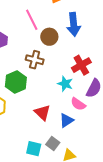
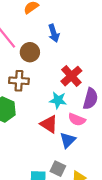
blue arrow: (74, 24) -> (54, 33), size x0.7
red triangle: (42, 113) -> (49, 124), moved

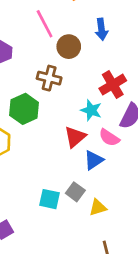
red triangle: (49, 124) -> (75, 137), turned 36

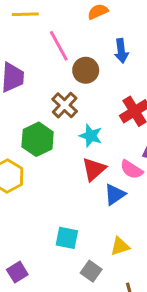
brown cross: (49, 78) -> (65, 105), turned 30
cyan star: (91, 110) -> (91, 136), moved
gray square: (75, 192) -> (91, 271), moved

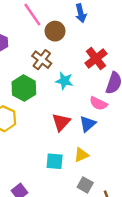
red triangle: (94, 169) -> (61, 122), moved
yellow triangle: (120, 246) -> (81, 155), moved
gray square: (91, 271) -> (85, 185), moved

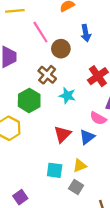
gray square: (85, 185) -> (76, 187), moved

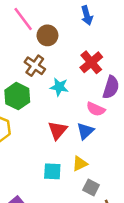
blue arrow: (86, 33) -> (87, 15), moved
gray square: (76, 187) -> (91, 187), moved

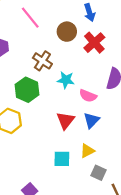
brown circle: (47, 35) -> (67, 32), moved
red cross: (91, 62) -> (94, 43), moved
pink semicircle: (96, 109) -> (88, 96), moved

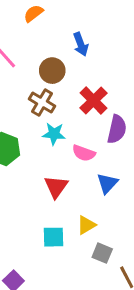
red cross: (94, 43) -> (93, 101), moved
brown cross: (42, 61) -> (42, 103), moved
blue triangle: (91, 120) -> (107, 183), moved

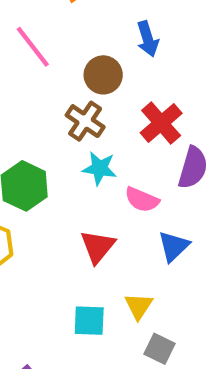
yellow triangle: (86, 225) -> (139, 306), turned -30

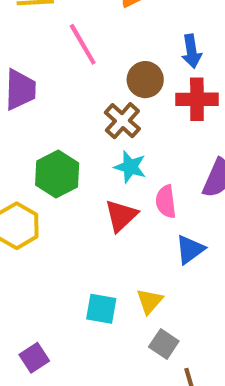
red cross: (161, 123) -> (197, 99), moved, turned 33
pink semicircle: (142, 200) -> (166, 202), turned 52
red triangle: (98, 247) -> (121, 216), moved

